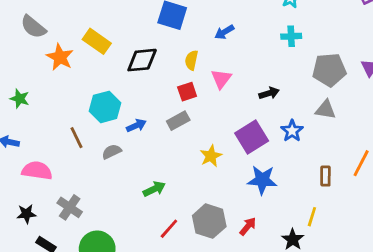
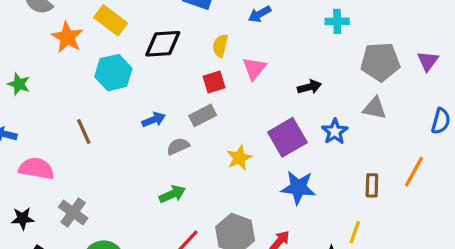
cyan hexagon: (105, 107) -> (113, 73), moved
gray semicircle: (112, 152) -> (178, 146), moved

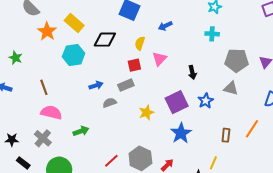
black arrow: (309, 87) -> (192, 72), turned 88
brown line: (84, 132) -> (44, 87), moved
pink semicircle: (36, 168) -> (51, 112), moved
blue star: (298, 188) -> (181, 133), turned 30
green arrow: (172, 194) -> (81, 131), moved

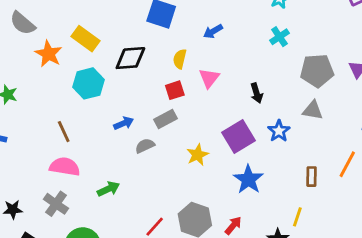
cyan cross: (212, 34) -> (279, 37), turned -32
brown line: (44, 87) -> (64, 132), moved

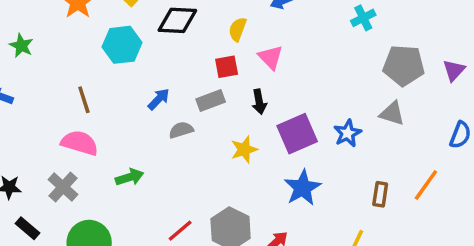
pink triangle: (209, 78) -> (271, 57), turned -30
black arrow: (257, 93) -> (259, 102), moved
blue arrow: (124, 123) -> (159, 99), turned -30

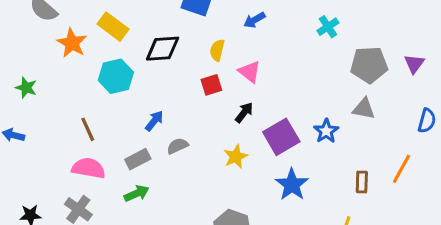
gray rectangle: (211, 101) -> (138, 159), moved
black arrow: (259, 102) -> (244, 112), turned -125

